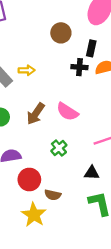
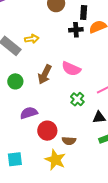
green cross: (59, 148) -> (77, 99), moved

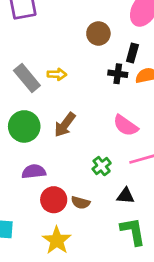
pink semicircle: (71, 69) -> (126, 126), moved
green circle: (15, 81) -> (24, 126), size x1.5
brown semicircle: (69, 141) -> (81, 203), moved

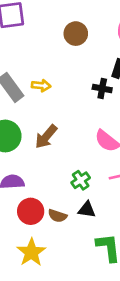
brown circle: (98, 33) -> (76, 34), moved
black triangle: (126, 196) -> (87, 210), moved

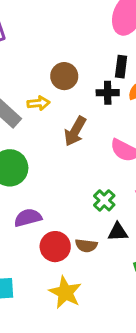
brown circle: (76, 34) -> (64, 76), moved
brown arrow: (46, 137) -> (75, 131), moved

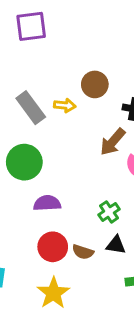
brown arrow: (75, 131) -> (113, 142), moved
purple semicircle: (28, 218) -> (47, 203), moved

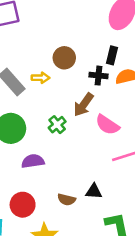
green cross: (109, 212) -> (57, 125), moved
red circle: (53, 247) -> (23, 205), moved

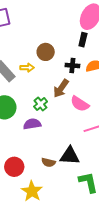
black rectangle: (112, 55) -> (83, 40), moved
purple semicircle: (33, 161) -> (32, 124), moved
black triangle: (94, 191) -> (70, 156), size x1.5

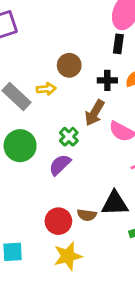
purple semicircle: (32, 124) -> (60, 165), turned -30
red circle: (14, 167) -> (58, 221), moved
yellow star: (32, 191) -> (68, 256), turned 30

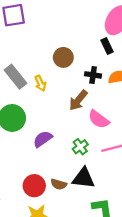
black rectangle: (118, 44) -> (107, 46), turned -42
yellow arrow: (46, 89) -> (40, 83), moved, turned 63
green cross: (69, 137) -> (80, 147), moved

